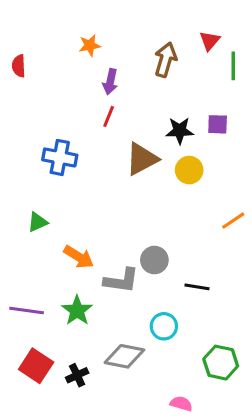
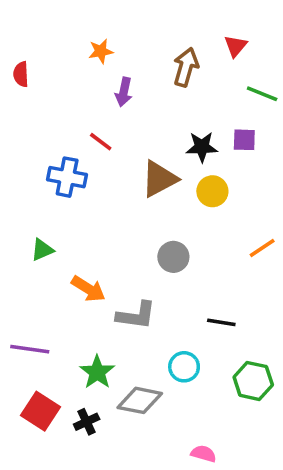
green line: (233, 66) -> (262, 94), moved, turned -68
red line: (109, 116) -> (101, 142), moved, turned -75
gray circle: (154, 260) -> (173, 257), moved
green star: (77, 311) -> (97, 372), moved
green hexagon: (221, 363) -> (253, 381), moved

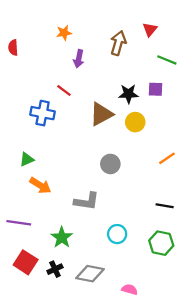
orange arrow: (88, 289) -> (40, 185), moved
black line: (221, 322) -> (165, 206), moved
gray diamond: (140, 400) -> (90, 274), moved

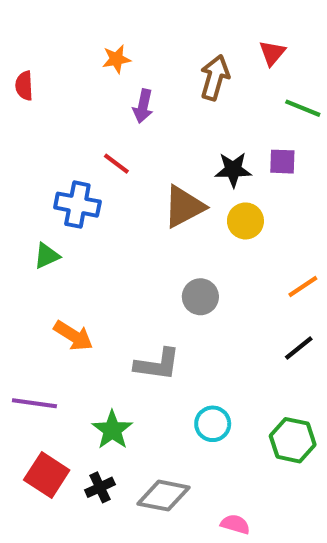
green triangle: (27, 159) -> (47, 256), moved
black line: (165, 206) -> (299, 348), moved, turned -48

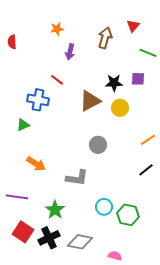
green hexagon: (293, 440) -> (128, 215), moved
black cross: (100, 487) -> (49, 238), size x1.5

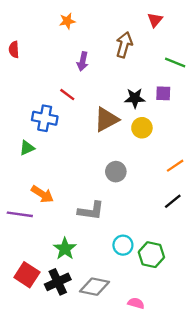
red triangle: (133, 26) -> (155, 20), moved
orange star: (57, 29) -> (67, 21), moved
purple line: (17, 197) -> (20, 214), moved

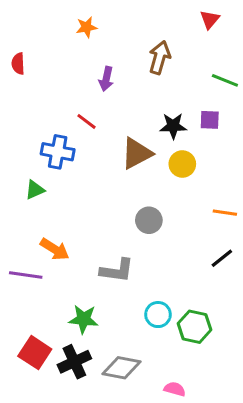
red triangle: (155, 20) -> (210, 20), moved
orange line: (175, 166) -> (225, 213), turned 42
green star: (65, 249) -> (83, 319), turned -30

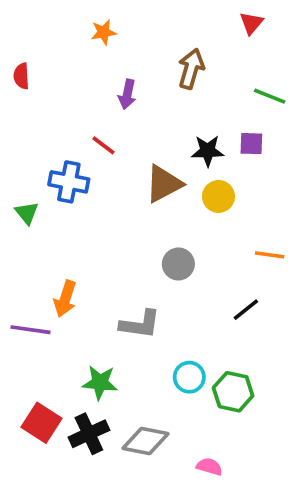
green triangle: (35, 190) -> (27, 213), moved, turned -45
orange arrow: (55, 249) -> (65, 299), turned 76
black line: (222, 258) -> (246, 310), moved

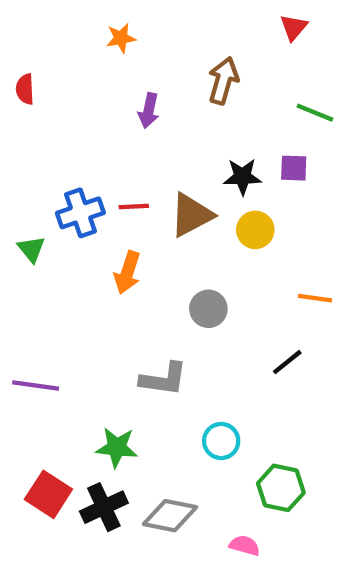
red line: (104, 145) -> (134, 206), moved, turned -40
blue cross: (69, 182) -> (80, 213), turned -30
orange arrow: (65, 299) -> (127, 273), moved
green hexagon: (233, 392) -> (281, 488), moved

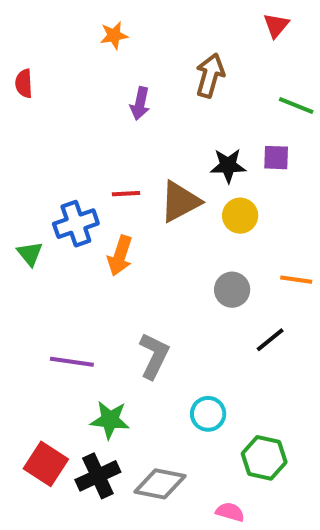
blue cross: (80, 213) -> (76, 224), moved
green triangle: (31, 249) -> (30, 254), moved
gray circle: (208, 309) -> (232, 290), moved
gray L-shape: (164, 379) -> (154, 356), turned -72
purple line: (36, 386) -> (72, 362), moved

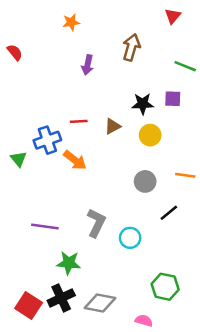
red semicircle: (24, 83) -> (15, 52), turned 144
brown triangle: (180, 202) -> (113, 126), size x0.6
orange arrow: (120, 256) -> (75, 160), turned -70
cyan circle: (208, 414) -> (130, 238), moved
red square: (46, 464) -> (29, 306), moved

